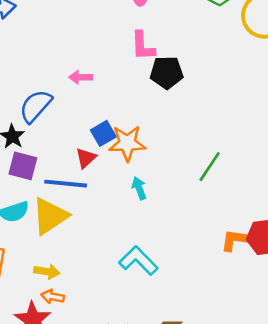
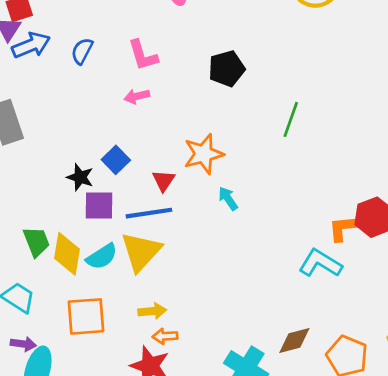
pink L-shape: (143, 46) -> (143, 55), moved
blue semicircle: (36, 106) -> (82, 51), moved, size x0.7
blue square: (103, 133) -> (116, 160), moved
green line: (210, 167) -> (291, 119), moved
cyan L-shape: (138, 261) -> (320, 263), moved

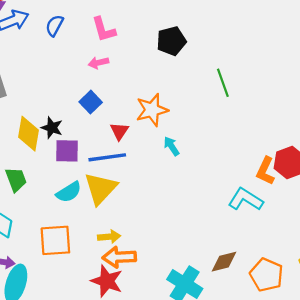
green line: (291, 119) -> (223, 83), turned -40
blue square: (116, 160) -> (91, 102), moved
orange L-shape: (344, 228) -> (265, 171), turned -60
yellow diamond: (67, 254) -> (28, 134), moved
orange arrow: (165, 336) -> (119, 257), size x1.6

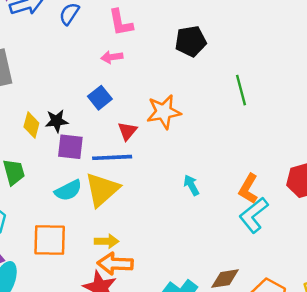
black star: (52, 128) -> (57, 121), turned -30
yellow diamond: (28, 134) -> (31, 125), size x0.7
cyan arrow: (171, 146) -> (191, 185), moved
orange L-shape: (265, 171) -> (248, 189), moved
cyan L-shape: (246, 199) -> (254, 215), turned -76

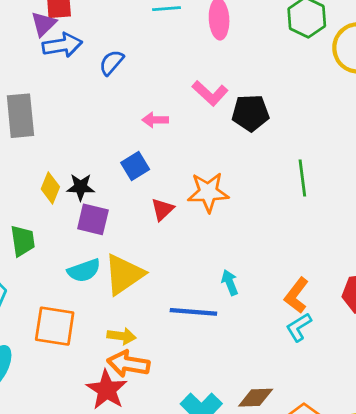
pink L-shape: (121, 23) -> (210, 93), moved, turned -44
blue line: (112, 157) -> (193, 312), moved
cyan L-shape: (254, 215) -> (299, 327), size x0.7

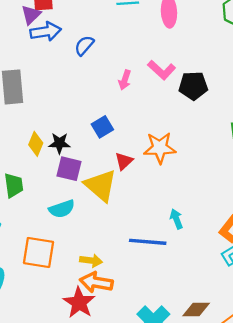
pink arrow: (155, 120) -> (125, 80), moved, turned -72
yellow triangle: (124, 274) -> (101, 186), moved, turned -45

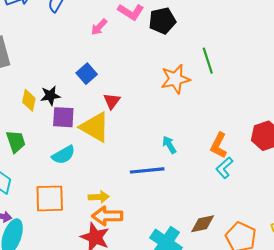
pink arrow: (125, 80) -> (99, 27), turned 36
orange star: (160, 148) -> (175, 79), moved

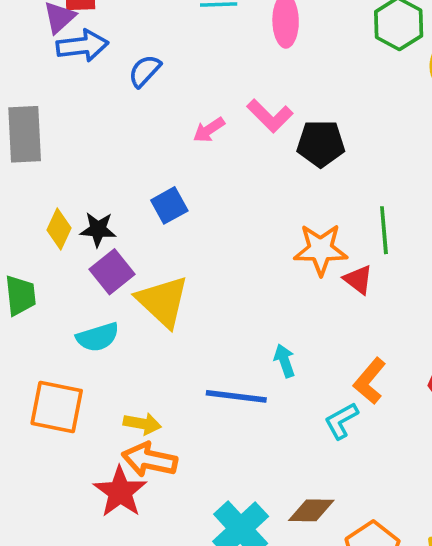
red triangle: (112, 101) -> (358, 279), moved, turned -42
purple square: (63, 117) -> (112, 272), turned 35
cyan L-shape: (224, 168) -> (341, 421), moved

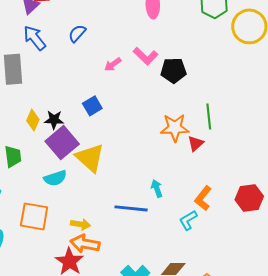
blue arrow: (82, 46) -> (35, 38), moved, turned -120
purple square: (112, 272) -> (62, 143), size x1.4
red triangle: (358, 279) -> (196, 143), turned 42

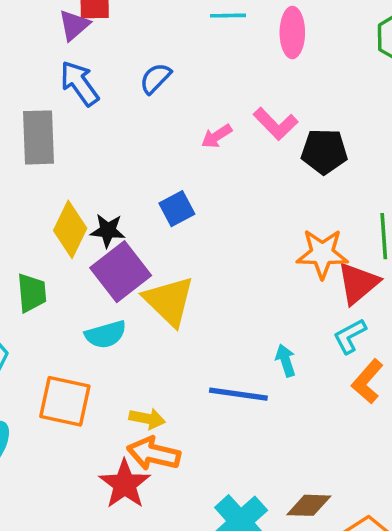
yellow diamond: (33, 120) -> (70, 229), size x1.4
red triangle: (196, 143) -> (358, 283), size x1.5
cyan L-shape: (188, 220) -> (350, 336), moved

